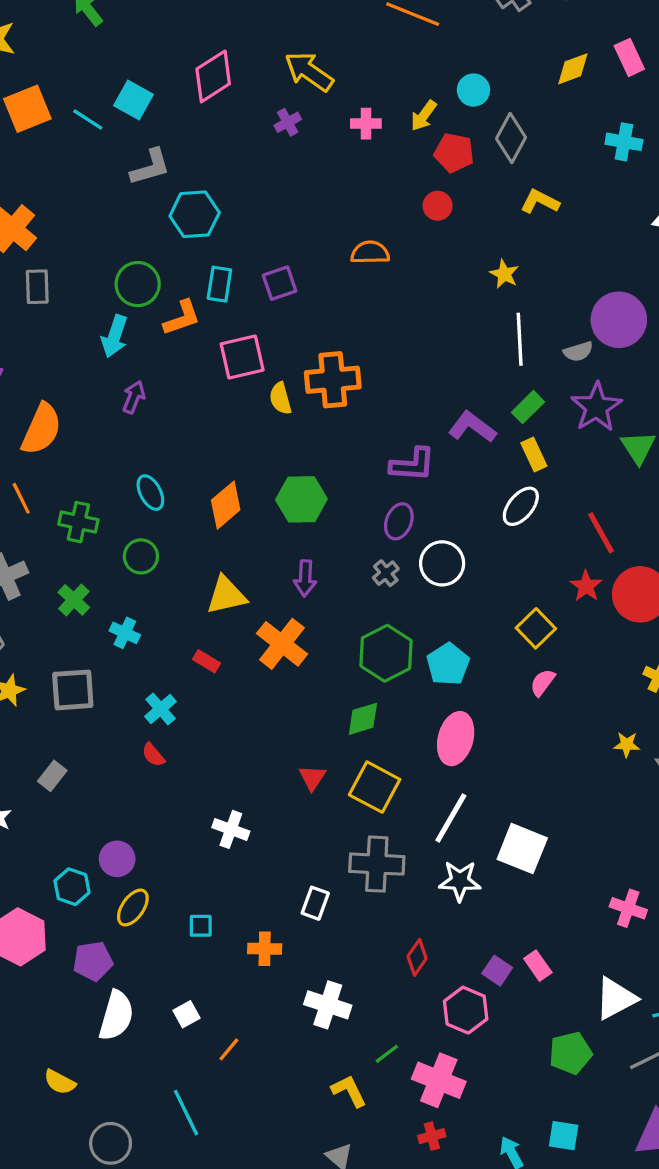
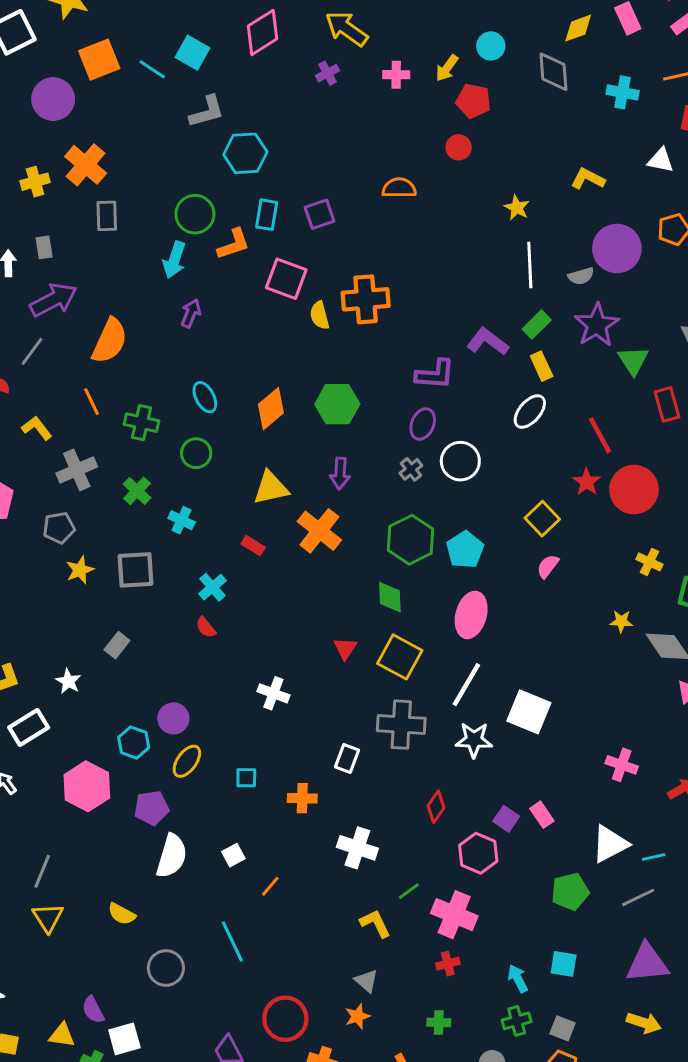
gray diamond: (511, 138) -> (553, 72), moved, turned -33
yellow L-shape: (540, 202) -> (588, 179), moved
pink square: (242, 357) -> (286, 279), turned 33
green diamond: (363, 719) -> (390, 597), turned -76

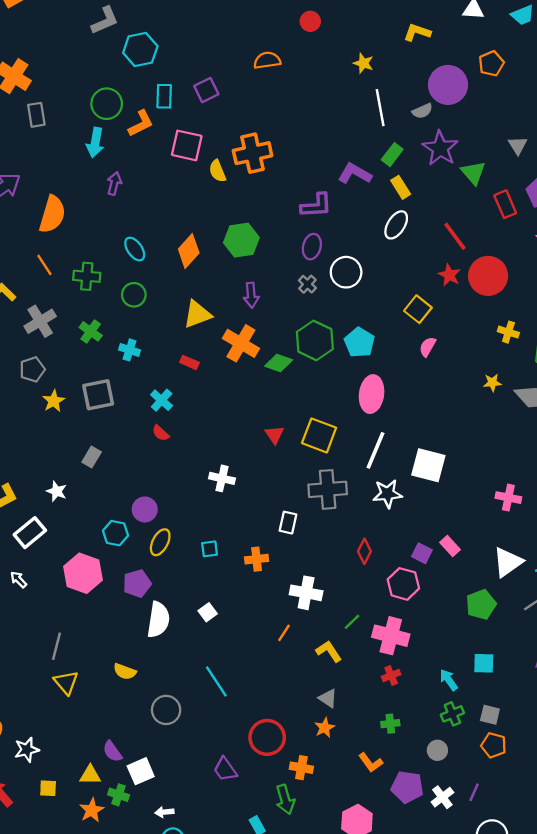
green diamond: (390, 597) -> (279, 363), moved, turned -60
orange line: (270, 886) -> (284, 633), moved

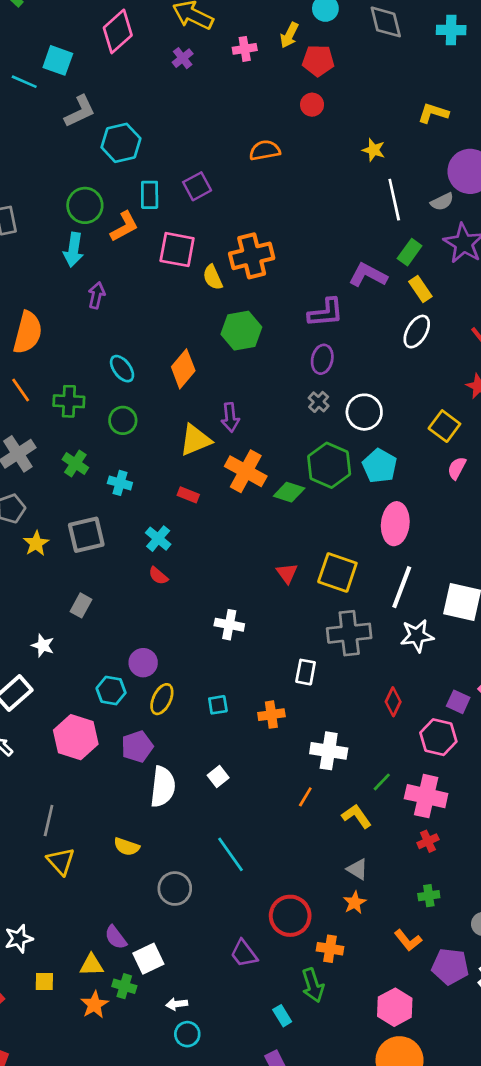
green hexagon: (241, 240) -> (241, 331), moved
white circle: (346, 272) -> (364, 412), moved
purple arrow: (251, 295) -> (230, 417), moved

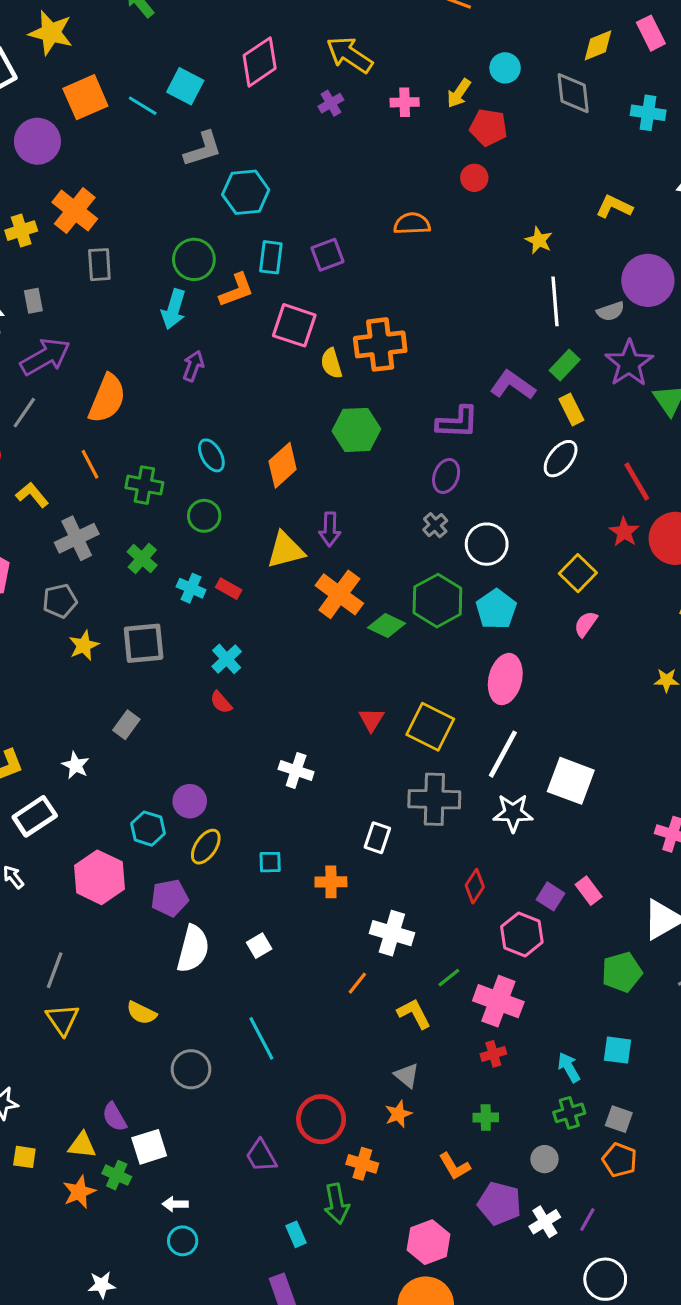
red rectangle: (188, 495) -> (229, 589), moved

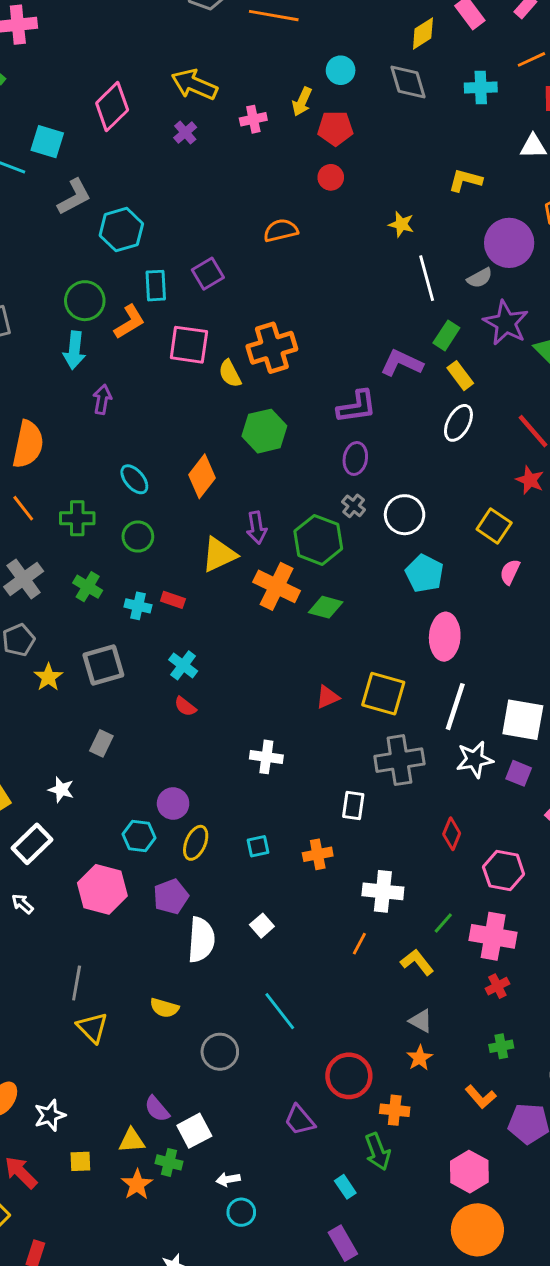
green hexagon: (437, 601) -> (318, 540), moved
red triangle: (371, 720) -> (328, 697), turned 45
purple square: (551, 896) -> (519, 773), moved

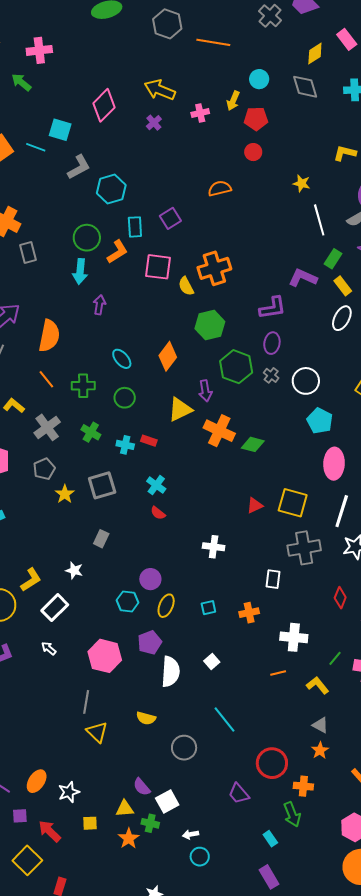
green hexagon: (318, 540) -> (236, 367), moved
pink hexagon: (102, 889) -> (105, 656), moved
orange line: (359, 944) -> (278, 673), turned 49

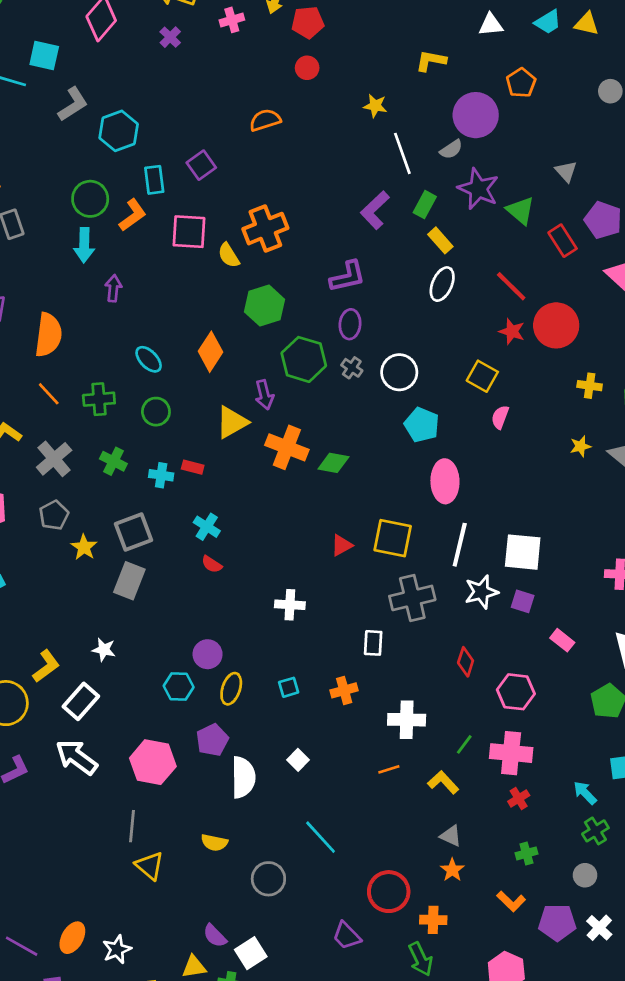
purple L-shape: (303, 278) -> (375, 210), moved, turned -64
gray rectangle: (101, 539) -> (129, 581), moved, size x1.5
white arrow: (49, 648) -> (76, 757), size x2.0

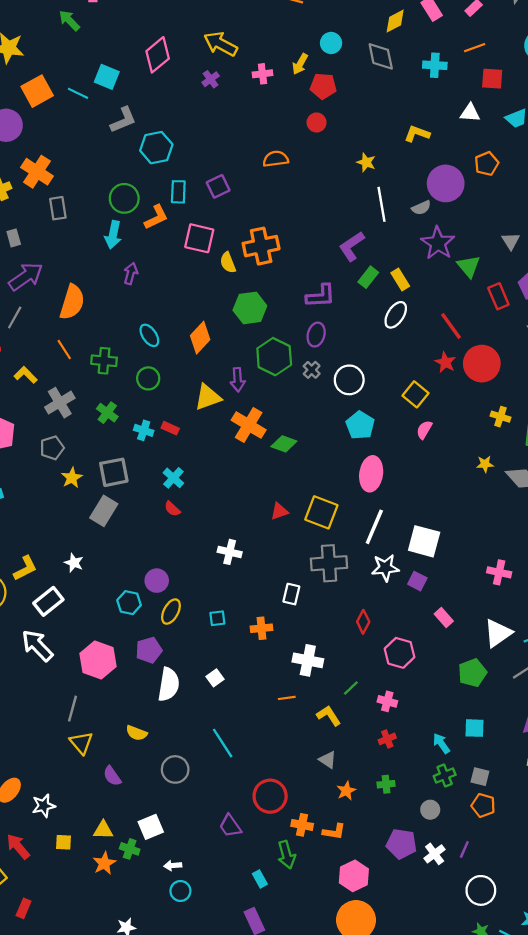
green rectangle: (425, 205) -> (368, 277), moved
pink cross: (511, 753) -> (387, 701), size x0.6
orange star: (452, 870) -> (346, 791), moved
orange L-shape: (511, 901) -> (334, 832), moved, turned -45
purple semicircle: (215, 936) -> (112, 776), moved

